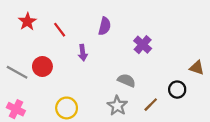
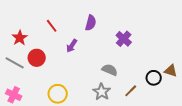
red star: (27, 22) -> (20, 38), moved
purple arrow: (83, 53) -> (72, 46), turned 40
brown triangle: (197, 68) -> (171, 71), moved

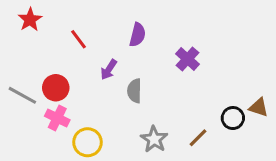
red star: (20, 38) -> (30, 20), moved
gray semicircle: (110, 70) -> (134, 91), moved, turned -112
pink cross: (14, 95) -> (57, 118), moved

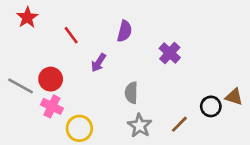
gray semicircle: (134, 91) -> (131, 93), moved

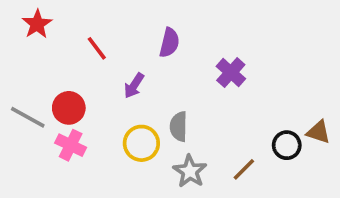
yellow circle: (79, 128) -> (141, 143), moved

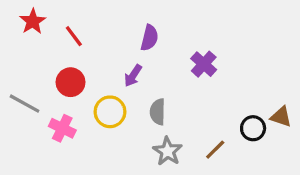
red line: (97, 48) -> (74, 36), moved
purple arrow: (134, 86) -> (133, 76), moved
red circle: (69, 108) -> (71, 82), moved
yellow circle: (141, 143) -> (110, 112), moved

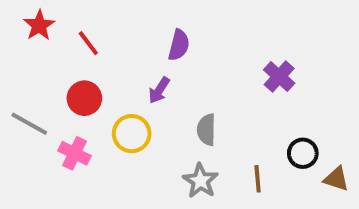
purple cross: (204, 64) -> (279, 77), moved
gray semicircle: (158, 112) -> (206, 130), moved
brown triangle: (281, 117) -> (336, 179), moved
brown line: (215, 150) -> (258, 179), turned -50

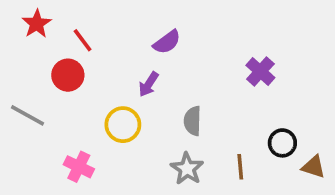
purple semicircle: (179, 45) -> (167, 42), turned 40
red circle: (84, 98) -> (68, 75), moved
pink cross: (75, 153) -> (79, 167), moved

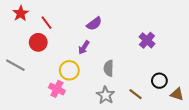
pink cross: (79, 167) -> (57, 89), moved
brown line: (240, 167) -> (136, 94), turned -48

